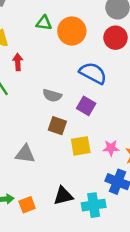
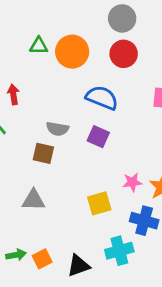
brown square: (57, 126) -> (43, 153), moved
yellow square: (81, 146) -> (99, 203), moved
black triangle: (63, 196) -> (78, 266), moved

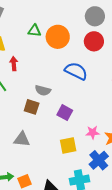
purple square: (98, 137) -> (65, 113), moved
blue cross: (144, 221) -> (99, 160), turned 30

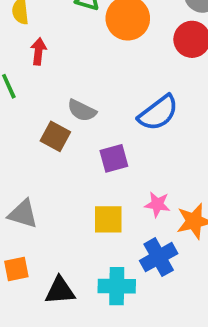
blue semicircle: (76, 71) -> (158, 113), moved, turned 105
purple square: (65, 113) -> (114, 158), turned 35
gray triangle: (22, 139) -> (23, 214), moved

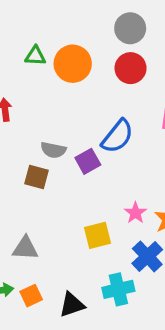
purple square: (114, 158) -> (88, 161), moved
pink star: (157, 204) -> (135, 213), turned -30

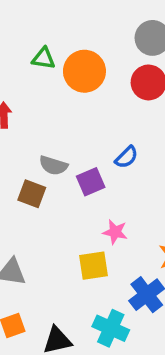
blue semicircle: (117, 136) -> (127, 157), size x0.6
pink star: (135, 213) -> (115, 232), moved, turned -30
cyan cross: (118, 289) -> (111, 328), turned 32

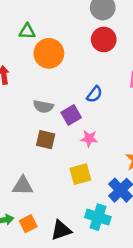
orange circle: (84, 71) -> (49, 53), moved
brown square: (32, 194) -> (46, 140), moved
pink star: (115, 232) -> (89, 139), moved

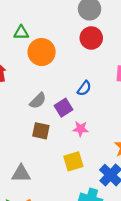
gray semicircle: (43, 107) -> (38, 101), turned -54

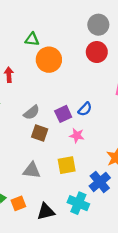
blue semicircle: (84, 88) -> (85, 109), moved
gray semicircle: (38, 101) -> (32, 112), moved
gray triangle: (21, 173) -> (32, 170), moved

